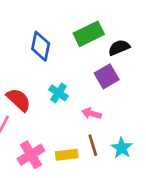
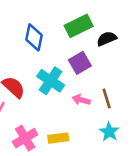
purple square: (107, 76) -> (80, 63), moved
cyan cross: (58, 93) -> (51, 81), size x1.5
brown line: (93, 145) -> (107, 99), moved

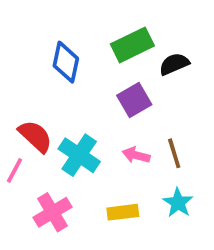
cyan cross: (51, 81) -> (79, 155), moved
yellow rectangle: (58, 138) -> (123, 212), moved

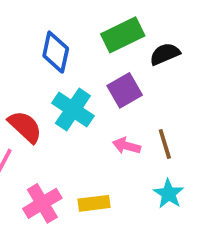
cyan cross: (79, 155) -> (73, 110), moved
yellow rectangle: (123, 212) -> (94, 203), moved

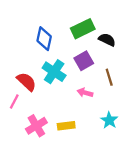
black semicircle: (165, 54) -> (107, 40), turned 49
brown line: (165, 144) -> (109, 77), moved

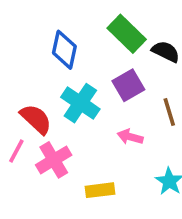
green rectangle: (83, 29) -> (127, 34), turned 70
pink cross: (36, 126) -> (54, 160), moved

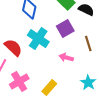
pink cross: (54, 160) -> (19, 82), moved
yellow rectangle: (100, 190) -> (49, 88), turned -42

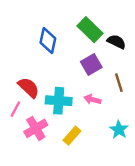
cyan cross: (38, 38) -> (59, 101), moved, turned -30

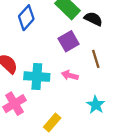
blue diamond: (48, 41) -> (26, 18), turned 30
yellow rectangle: (72, 136) -> (52, 122), moved

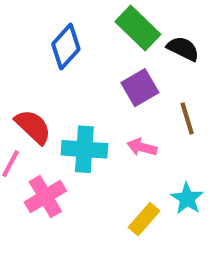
yellow rectangle: (52, 122) -> (144, 219), moved

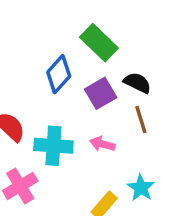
blue diamond: (66, 47) -> (59, 74), moved
black semicircle: (183, 49) -> (137, 83), moved

